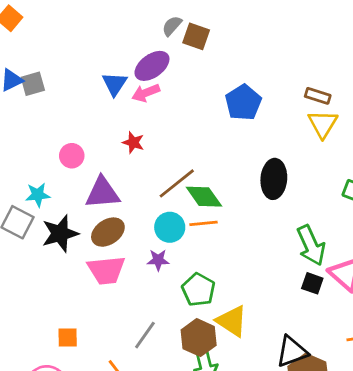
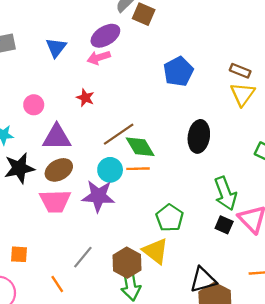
blue triangle: (115, 84) -> (56, 48), moved
purple star: (158, 260) -> (98, 196), size x1.8
green pentagon: (198, 290) -> (170, 218), moved

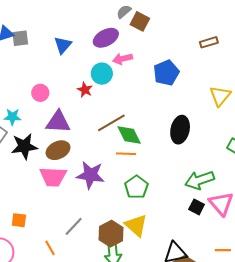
pink arrow: (99, 58) -> (123, 59), moved
brown rectangle: (240, 71) -> (209, 42), moved, turned -42
cyan circle: (110, 170) -> (102, 74), moved
green arrow: (225, 193) -> (200, 180), turned 88
green pentagon: (170, 218) -> (136, 187), moved

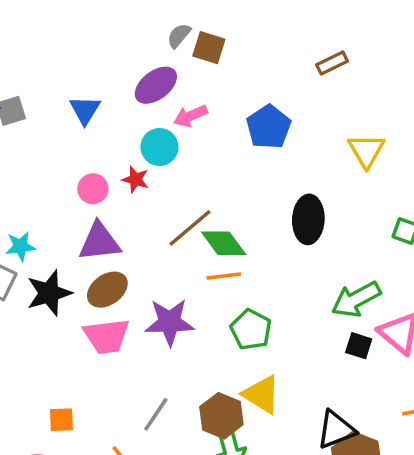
pink circle: (40, 93) -> (93, 189), moved

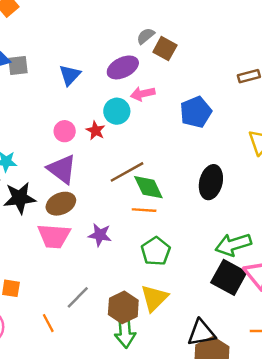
purple triangle: (99, 242) -> (62, 169), turned 32
purple star: (170, 322) -> (100, 235), size x0.7
black square: (359, 346) -> (229, 277), size x1.8
yellow triangle: (262, 394) -> (154, 298), turned 32

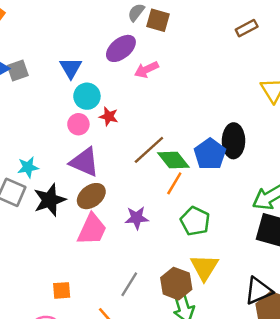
cyan circle: (117, 111) -> (87, 96), moved
blue pentagon: (196, 112) -> (210, 154), moved
orange line: (144, 210) -> (174, 183), turned -50
pink trapezoid: (54, 236) -> (92, 229), turned -56

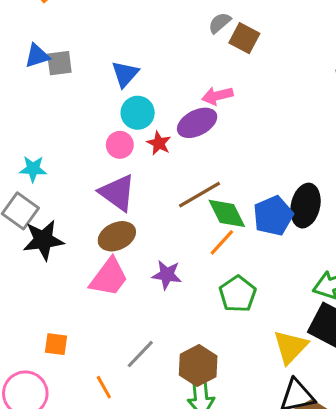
purple ellipse: (121, 48) -> (197, 123), moved
cyan star: (28, 167) -> (33, 169), moved
black star: (50, 200) -> (43, 240), moved
yellow triangle: (204, 267) -> (290, 347), moved

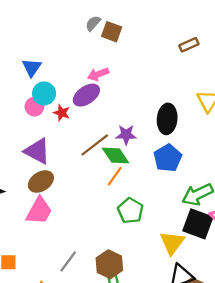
pink circle: (120, 145) -> (34, 107), moved
black ellipse: (306, 206) -> (167, 119), moved
blue pentagon: (273, 216) -> (168, 158), moved
purple star: (167, 275) -> (126, 135), moved

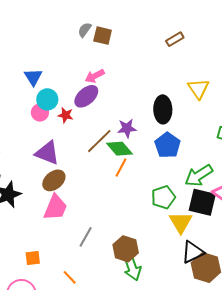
green pentagon: (130, 211) -> (163, 197), moved, turned 30
gray line: (68, 262) -> (86, 237), moved

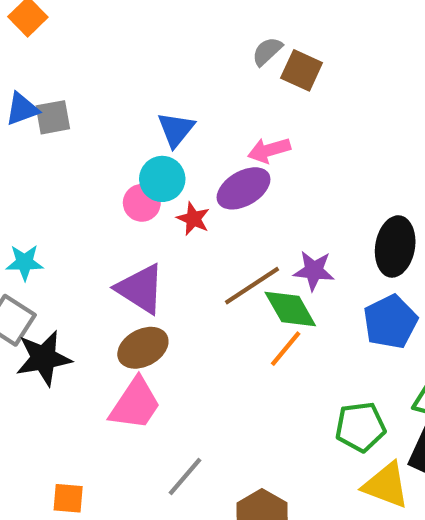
blue triangle: (33, 77) -> (176, 129), moved
yellow triangle: (181, 222) -> (386, 485), turned -50

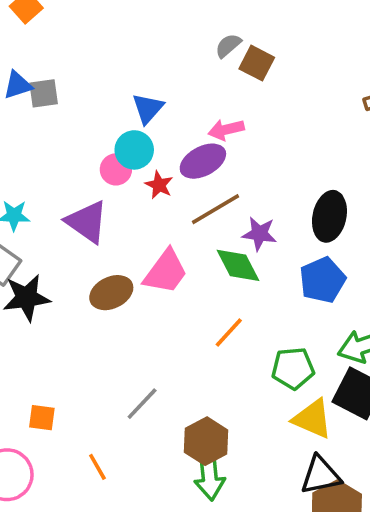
brown line: (252, 286) -> (216, 209), moved
purple triangle: (140, 289) -> (87, 222), moved
orange line: (286, 349) -> (229, 332), moved
pink trapezoid: (135, 404) -> (166, 272), moved

